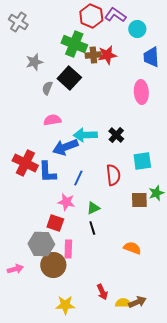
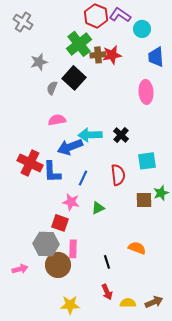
green cross: (74, 44) -> (79, 44), turned 30
black line: (92, 228) -> (107, 262), moved
brown arrow: (137, 302) -> (154, 302), moved

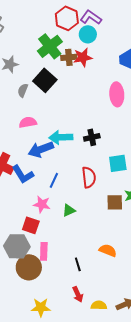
cyan circle: (142, 29) -> (88, 34), moved
black cross: (121, 135) -> (92, 137), turned 35
blue L-shape: (52, 172) -> (23, 174), turned -30

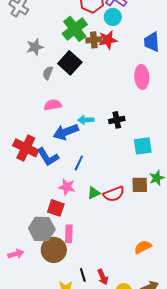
cyan arrow: (61, 137) -> (86, 120), size x0.7
red semicircle: (89, 177) -> (114, 194), moved, turned 75
orange semicircle: (108, 250) -> (143, 247), moved, turned -48
black line: (78, 264) -> (83, 275), moved

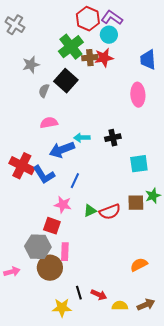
red arrow: (103, 277) -> (99, 295), turned -42

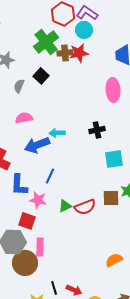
black square: (66, 81) -> (41, 76), size x0.7
black cross: (113, 138) -> (97, 130), moved
blue L-shape: (44, 175) -> (19, 185), moved, turned 35

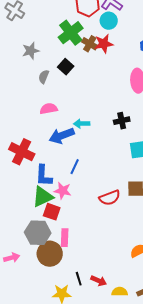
brown cross: (65, 53) -> (90, 44), turned 35
green triangle: (65, 206) -> (43, 197), moved, size x1.6

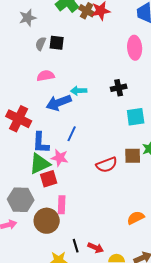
black square: (66, 67) -> (57, 43), moved, turned -35
red square: (52, 212) -> (49, 179), turned -36
gray hexagon: (38, 233) -> (21, 200), moved

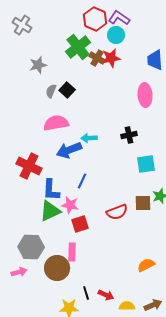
black square: (57, 43) -> (67, 90), turned 35
pink semicircle: (46, 76) -> (56, 123), size x1.4
red square: (49, 179) -> (80, 224), moved

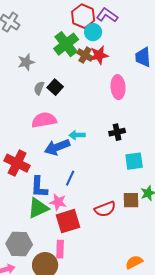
cyan circle: (116, 35) -> (93, 32), moved
pink ellipse: (145, 95) -> (118, 87), moved
red square: (80, 224) -> (68, 221), size x1.4

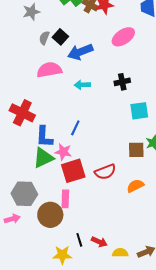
pink ellipse: (118, 87) -> (123, 37), turned 60
blue arrow: (57, 147) -> (80, 52), moved
red semicircle: (105, 209) -> (105, 172), moved
orange semicircle: (134, 262) -> (135, 186), moved

